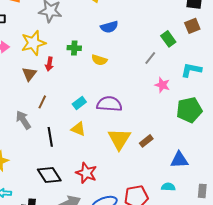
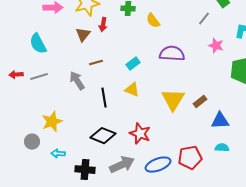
yellow semicircle: (99, 60) -> (153, 21), turned 35
brown line: (42, 102) -> (96, 63), turned 48
purple semicircle: (109, 104) -> (172, 54), moved
blue triangle: (179, 160) -> (220, 121), moved
black diamond: (49, 175) -> (103, 136), turned -35

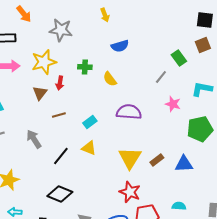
brown line: (96, 63) -> (59, 115), moved
black line: (104, 98) -> (61, 156), turned 48
blue triangle: (220, 121) -> (184, 164), moved
red star: (140, 134) -> (130, 192), moved

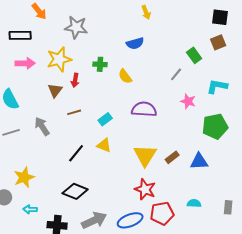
yellow arrow: (105, 15) -> (146, 12), moved
gray arrow: (34, 139) -> (42, 126), moved

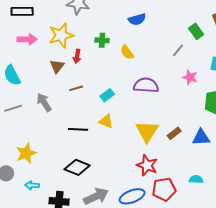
black line: (76, 153) -> (78, 129), turned 54

